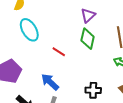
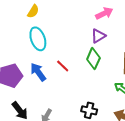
blue arrow: (50, 82) -> (38, 72), moved

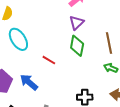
blue arrow: (38, 72) -> (29, 82), moved

